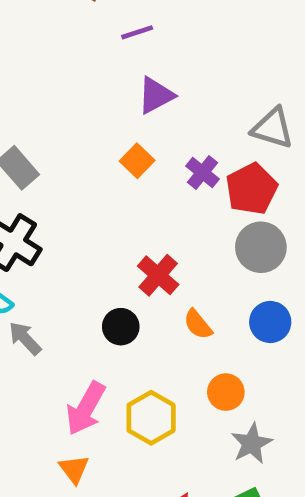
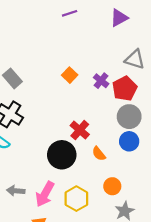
purple triangle: (156, 95) -> (119, 18), moved
blue circle: (270, 322) -> (129, 141), moved
black circle: (121, 327) -> (62, 155), size x1.6
gray arrow: (25, 338) -> (16, 191), moved, turned -42

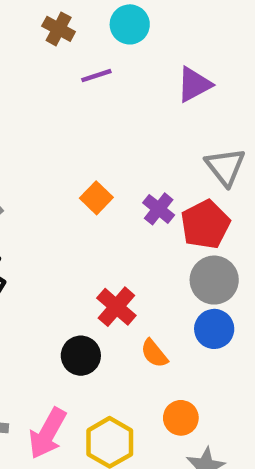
gray triangle: (135, 59) -> (225, 167), turned 35
black circle: (62, 155) -> (81, 356), size x0.7

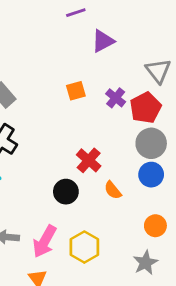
purple triangle: (194, 84) -> (103, 41), moved
orange square: (96, 198) -> (76, 91), turned 30
orange circle: (181, 418) -> (155, 226), moved

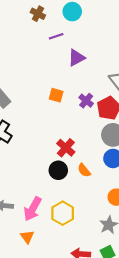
orange square: (76, 91) -> (56, 95), turned 32
black circle: (66, 192) -> (58, 170), moved

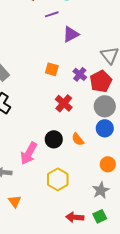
red cross: (66, 148) -> (64, 103), moved
pink arrow: (33, 209) -> (29, 153), moved
orange triangle: (27, 237) -> (15, 201), moved

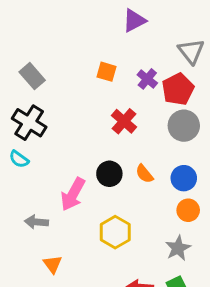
blue circle: (105, 128) -> (184, 178), moved

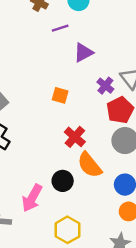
purple cross: (147, 79) -> (105, 86), moved
orange semicircle: (144, 174) -> (89, 165), moved, size x1.6

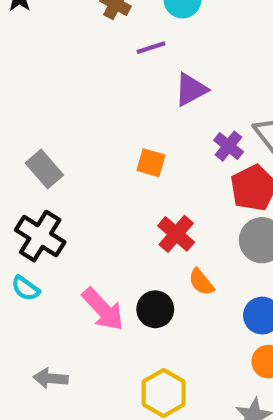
orange semicircle: (89, 165) -> (201, 282), size x0.6
pink arrow: (32, 198) -> (103, 309), moved, turned -72

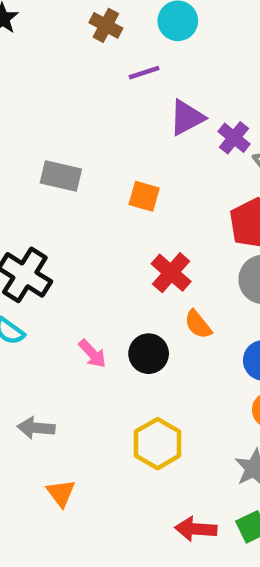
purple cross: (229, 146) -> (234, 138), moved
gray rectangle: (44, 169) -> (61, 176), moved, turned -36
pink arrow: (103, 309) -> (92, 354), size x0.6

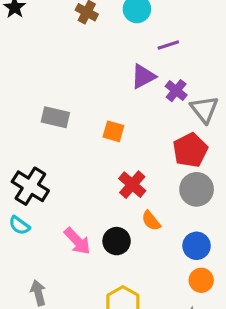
purple line: (144, 73) -> (168, 45), moved
pink arrow: (92, 354) -> (77, 241), size x1.4
gray arrow: (36, 428) -> (38, 293), turned 70

